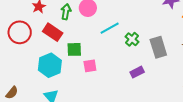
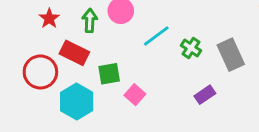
red circle: (20, 32) -> (40, 72), moved
pink square: (90, 66) -> (135, 95), turned -32

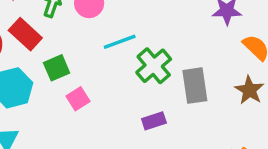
green cross: (191, 48) -> (154, 66), size x1.5
green square: (109, 74) -> (57, 68), turned -30

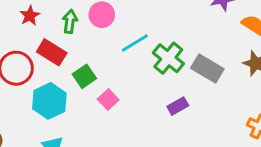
gray rectangle: (195, 86) -> (207, 69), turned -40

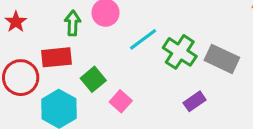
red star: (30, 16) -> (16, 22), moved
red rectangle: (52, 52) -> (56, 57), turned -32

